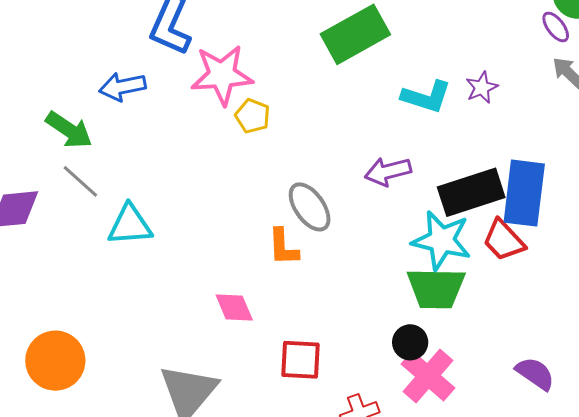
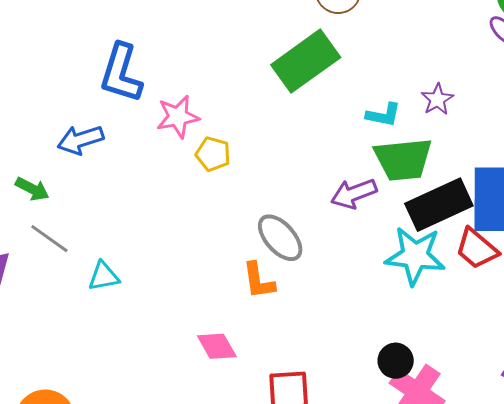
pink star: (222, 75) -> (178, 117), size x0.7
cyan L-shape: (426, 97) -> (383, 115), size x0.7
green arrow: (69, 130) -> (32, 189), size x0.7
cyan triangle: (130, 225) -> (104, 276), size x0.7
green trapezoid: (436, 288) -> (403, 159), moved

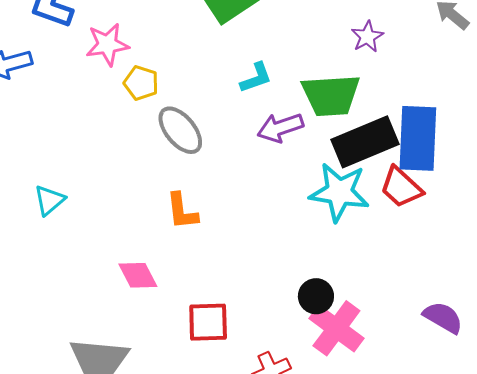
cyan L-shape: (383, 115) -> (256, 78), moved, turned -33
gray ellipse: (280, 238) -> (180, 130), moved
cyan triangle: (104, 276) -> (49, 200), moved, turned -32

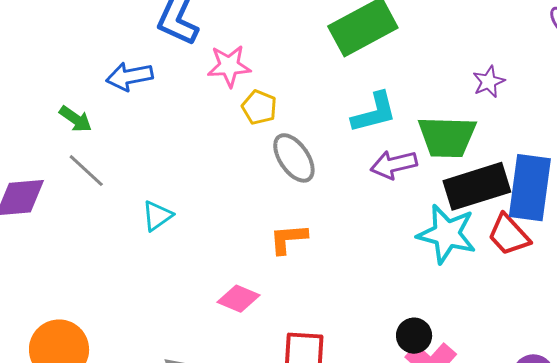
cyan L-shape: (256, 78) -> (374, 113), size x1.4
orange L-shape: (182, 211) -> (288, 239), turned 87
pink diamond: (138, 275) -> (239, 299), turned -45

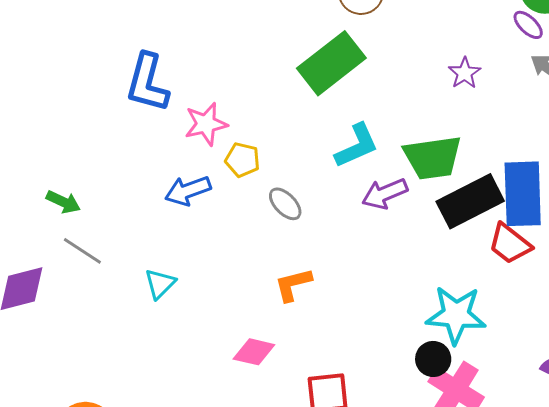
blue arrow: (129, 76) -> (188, 191), moved
purple star: (489, 82) -> (465, 73), moved
gray ellipse: (294, 158) -> (285, 204), size x0.7
cyan star: (447, 234) -> (456, 315), moved

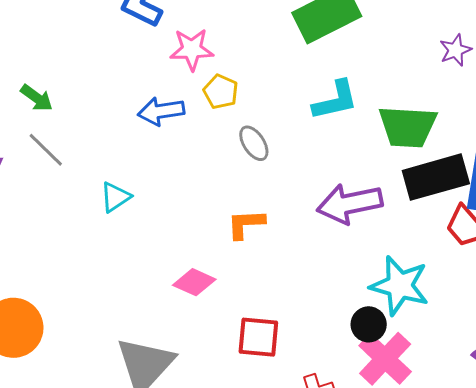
purple arrow: (385, 194) -> (350, 204), moved, size x1.4

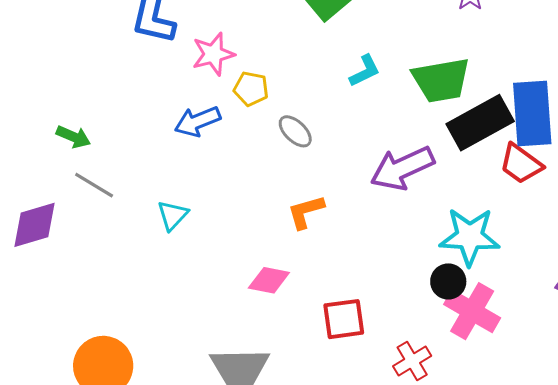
cyan L-shape: (335, 100) -> (365, 71), size x0.7

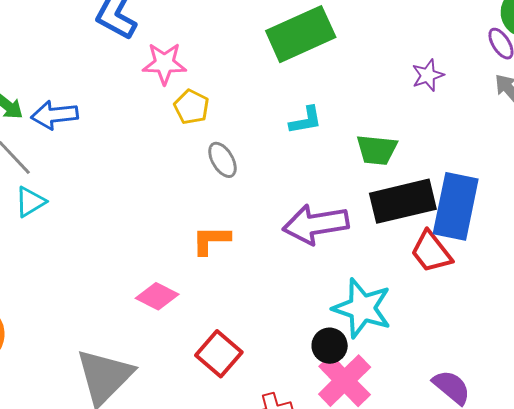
green trapezoid: (441, 80) -> (377, 150), size x0.7
blue arrow: (197, 121) -> (55, 115), moved
cyan triangle: (173, 215) -> (30, 202), moved
red square: (344, 319) -> (219, 354), turned 33

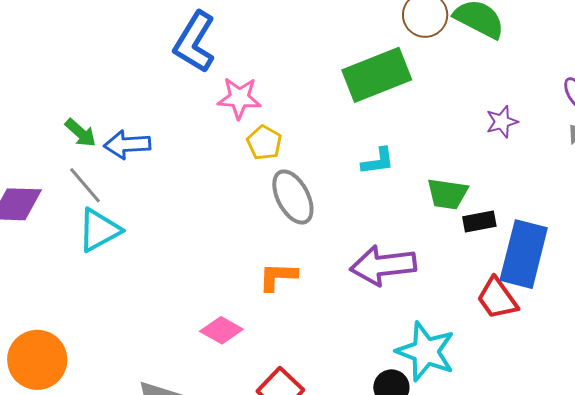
gray ellipse: (222, 160) -> (293, 197), size x1.5
black rectangle: (403, 201) -> (479, 221), moved, size x0.5
cyan triangle: (30, 202) -> (99, 230), size x1.4

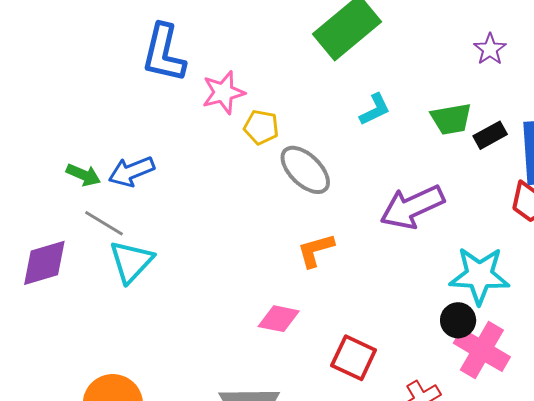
purple star: (502, 122) -> (490, 49), moved

